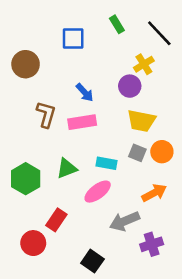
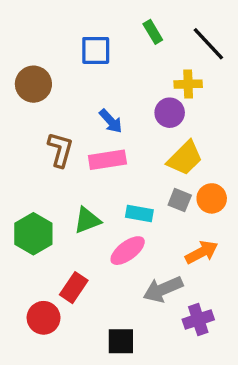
yellow cross: (144, 64) -> (188, 84), turned 30
yellow trapezoid: (141, 121) -> (185, 158), turned -56
black square: (92, 261) -> (121, 341), turned -35

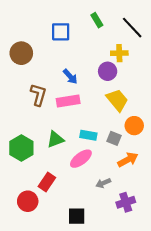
yellow trapezoid: (185, 158) -> (117, 100), turned -85
gray square: (180, 200) -> (114, 138), moved
gray arrow: (163, 289) -> (103, 183), size x0.6

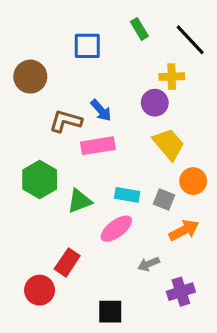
brown L-shape: (38, 95) -> (66, 121), moved, turned -90
green hexagon: (21, 148) -> (40, 180), moved

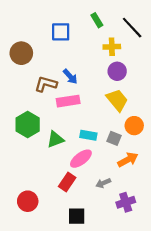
yellow cross: (172, 77) -> (112, 47), moved
purple circle: (155, 103) -> (117, 71), moved
red rectangle: (67, 262) -> (67, 182), moved

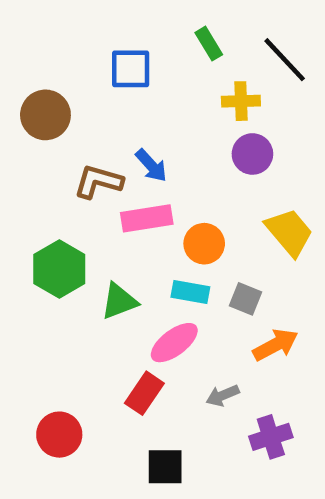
yellow trapezoid: (117, 100) -> (289, 232), moved
orange circle: (134, 126) -> (204, 244), moved

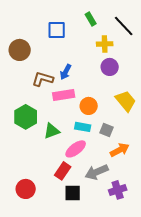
blue arrow: (151, 165) -> (66, 72), turned 70
gray arrow: (223, 395) -> (97, 172), size x1.6
black square: (165, 467) -> (73, 193), moved

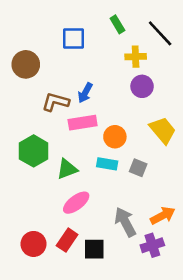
pink ellipse: (76, 149) -> (76, 203), moved
orange arrow: (120, 150) -> (163, 216), moved
red rectangle: (63, 171) -> (67, 240), moved
gray arrow: (97, 172) -> (125, 222), turned 85

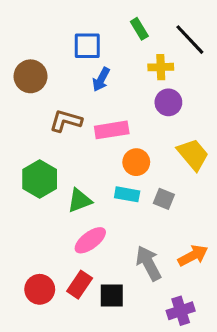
blue arrow: (85, 93) -> (101, 79), moved
pink rectangle: (83, 123) -> (112, 130), moved
purple cross: (152, 245) -> (181, 311), moved

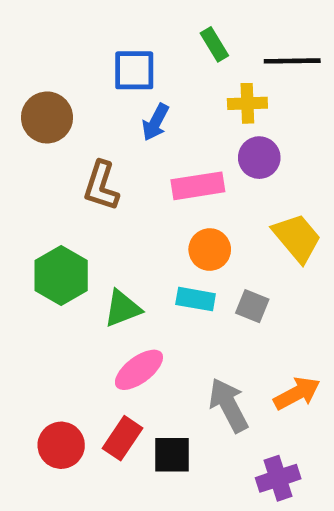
black line: (190, 40) -> (292, 61), turned -48
brown L-shape: (66, 121) -> (101, 186), turned -88
pink rectangle: (112, 130) -> (198, 186), moved

